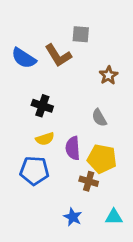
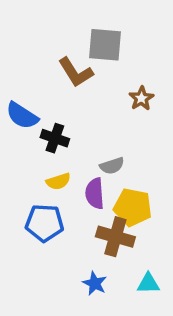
gray square: (81, 34) -> (105, 45), size x1.5
blue semicircle: (24, 58) -> (22, 116), moved
gray semicircle: (99, 118) -> (112, 166), moved, turned -78
brown cross: (89, 181) -> (115, 237), size x1.5

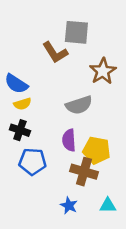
brown star: (141, 98) -> (103, 71), size x1.5
black cross: (55, 138) -> (20, 130), moved
gray semicircle: (112, 166) -> (79, 105), moved, size x1.5
yellow semicircle: (58, 181) -> (22, 104), moved

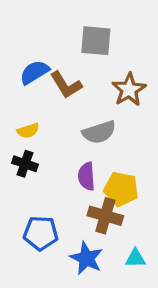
brown L-shape: (55, 52) -> (66, 85), moved
blue semicircle: (16, 84) -> (34, 72), moved, turned 115
blue pentagon: (33, 162) -> (41, 233), moved
blue star: (69, 205) -> (86, 258), size x1.5

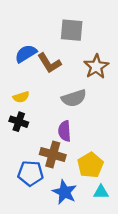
yellow pentagon: (121, 189) -> (90, 165), moved, turned 30
brown cross: (105, 216) -> (53, 155), moved

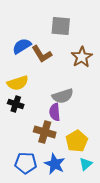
yellow semicircle: (21, 97) -> (18, 83), size x1.5
gray semicircle: (74, 98) -> (63, 96), moved
blue pentagon: (31, 173) -> (26, 163), moved
cyan triangle: (101, 192) -> (86, 164), turned -40

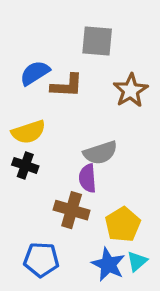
brown L-shape: (42, 54) -> (67, 86), turned -55
blue star: (55, 164) -> (108, 264), moved

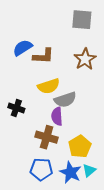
gray square: (97, 41) -> (82, 20), moved
yellow semicircle: (28, 132) -> (49, 86), moved
blue pentagon: (41, 260) -> (41, 169), moved

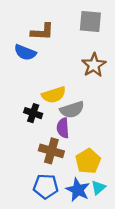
blue semicircle: (23, 48) -> (25, 52), turned -126
brown L-shape: (43, 56) -> (42, 32), moved
black cross: (16, 108) -> (33, 113), moved

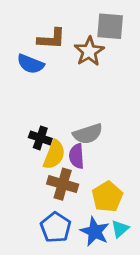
brown star: (94, 65) -> (89, 51), moved
yellow semicircle: (54, 95) -> (54, 155), moved, turned -50
blue pentagon: (46, 186) -> (56, 227), turned 30

